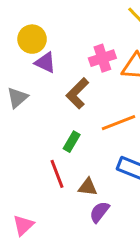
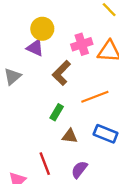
yellow circle: (32, 39) -> (42, 29), moved
red line: (57, 174) -> (45, 164), moved
brown triangle: (88, 187) -> (70, 136), moved

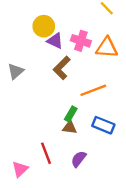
pink cross: (82, 44) -> (81, 41), turned 36
purple triangle: (35, 48) -> (55, 41), moved
green rectangle: (57, 112) -> (71, 114), moved

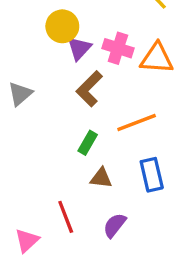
purple triangle: (55, 41) -> (79, 48), turned 48
green rectangle: (71, 114) -> (88, 143), moved
blue rectangle: (103, 125) -> (152, 175), turned 55

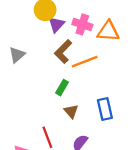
orange line: (137, 122) -> (85, 62), moved
brown triangle: (101, 178) -> (71, 111), turned 42

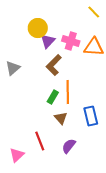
orange line: (85, 62) -> (68, 92), moved, turned -70

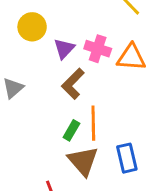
yellow circle: (38, 28) -> (32, 27), moved
brown triangle: (61, 118) -> (83, 161), size x1.6

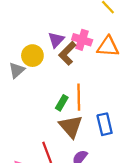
yellow circle: (32, 27) -> (32, 56), moved
brown L-shape: (73, 84) -> (67, 53), moved

